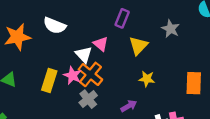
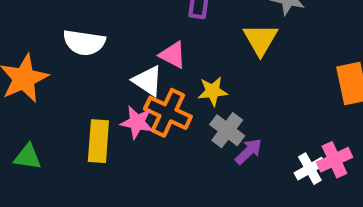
yellow triangle: (138, 46) -> (261, 40), moved
yellow star: (147, 79) -> (213, 91), moved
gray cross: (88, 99) -> (227, 130), moved

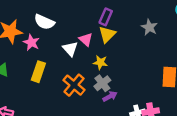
yellow triangle: (261, 40) -> (107, 34), moved
orange cross: (168, 113) -> (74, 85), moved
pink star: (137, 122) -> (31, 42), moved

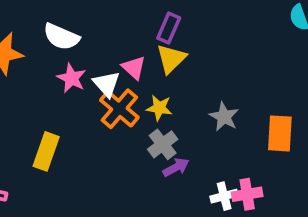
gray star: (149, 27) -> (224, 117), moved
pink star: (31, 42) -> (71, 78), moved
yellow rectangle: (38, 72) -> (46, 151), moved
orange cross: (74, 85) -> (119, 109), moved

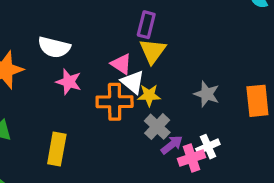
white triangle: (106, 84) -> (133, 82), moved
orange cross: (119, 109) -> (115, 102), turned -32
pink cross: (247, 194) -> (191, 158), moved
white cross: (224, 196) -> (208, 147), moved

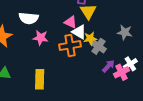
gray cross: (157, 127) -> (98, 46), moved

